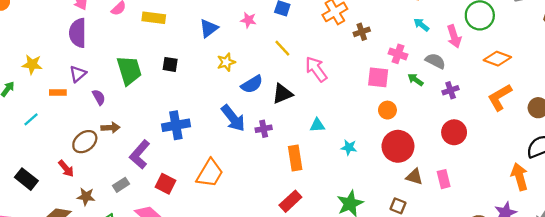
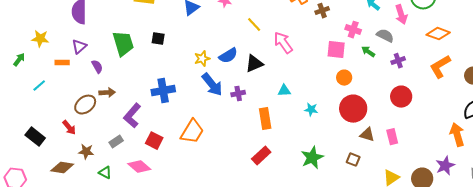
yellow star: (226, 62) -> (202, 59), moved

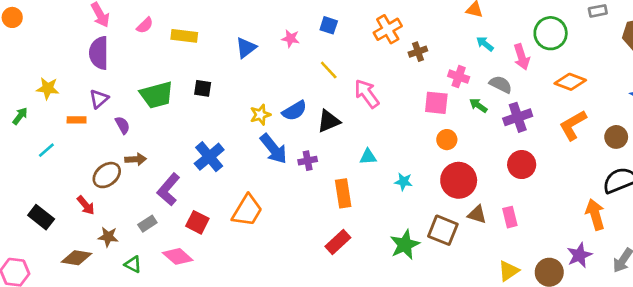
green trapezoid: (123, 44) -> (157, 95), turned 92
purple cross: (398, 61) -> (518, 117), size x1.5
blue cross: (163, 91) -> (209, 157), turned -30
brown square: (353, 160) -> (443, 230), moved, size x1.6

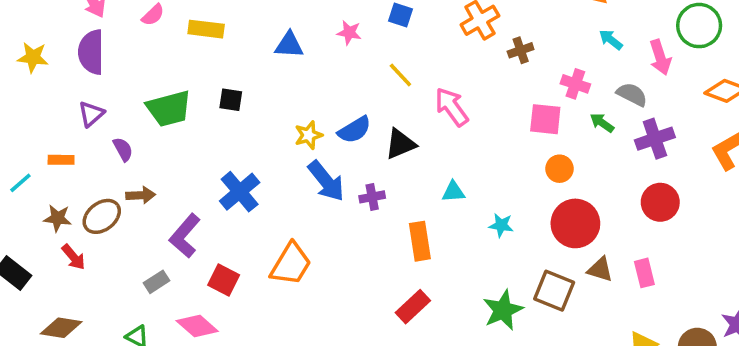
blue triangle: (246, 48) -> (289, 45), turned 40
yellow star: (48, 88) -> (33, 57), moved
orange rectangle: (77, 120) -> (61, 160), moved
brown star: (108, 237) -> (58, 218), moved

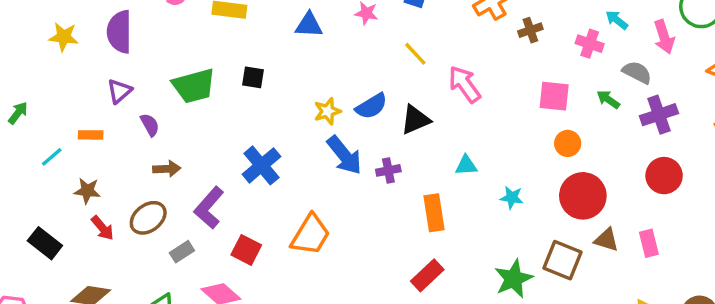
pink cross: (575, 84) -> (590, 44), moved
brown ellipse: (102, 216) -> (148, 218), moved

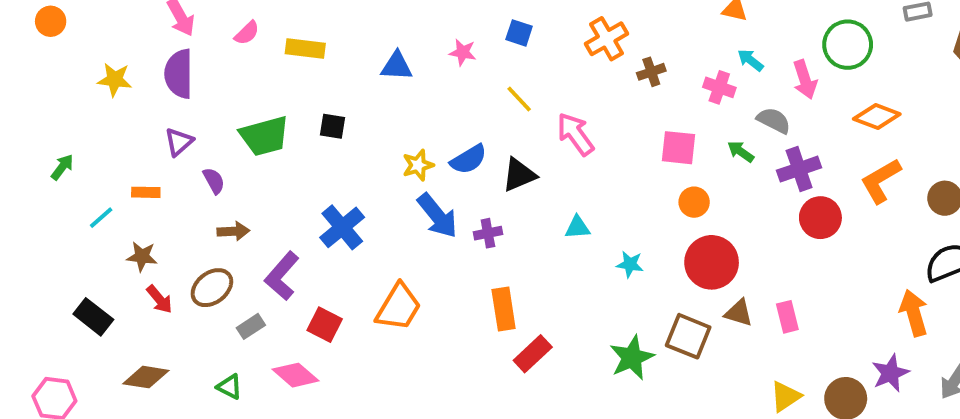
red circle: (664, 176) -> (820, 218), moved
orange rectangle: (434, 213) -> (504, 309), moved

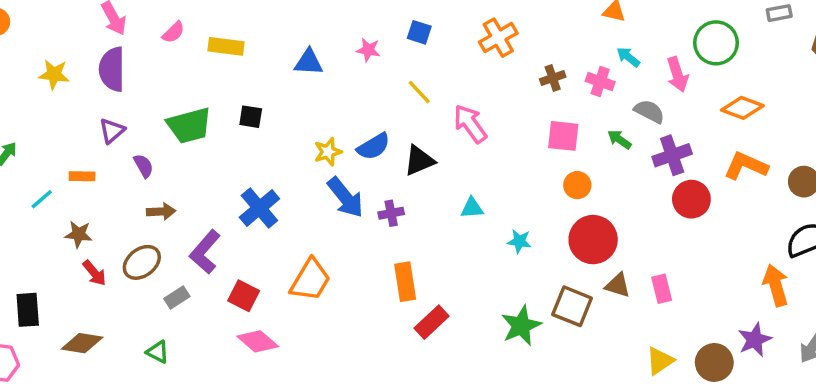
brown cross: (651, 72) -> (553, 78), moved
orange L-shape: (881, 181) -> (746, 166), turned 54
black rectangle: (93, 317) -> (28, 310), moved, turned 48
pink diamond: (296, 375) -> (258, 341), moved

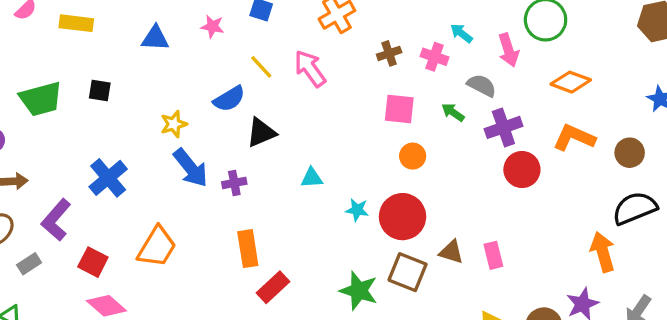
pink arrow: (470, 124) -> (310, 69), moved
blue semicircle: (374, 146) -> (229, 99), moved
red circle: (593, 240) -> (403, 217), moved
green star: (521, 326) -> (359, 291), turned -30

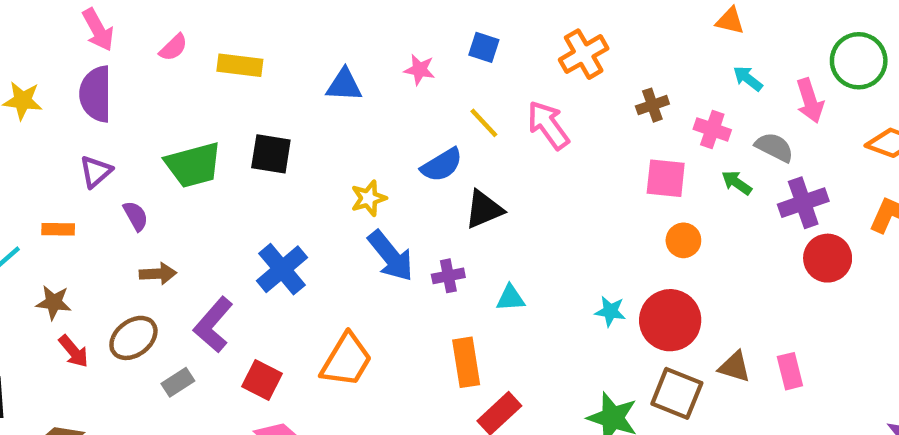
pink cross: (434, 57) -> (712, 129), moved
black square: (100, 90) -> (271, 154), size x1.4
cyan triangle: (312, 178) -> (510, 298), moved

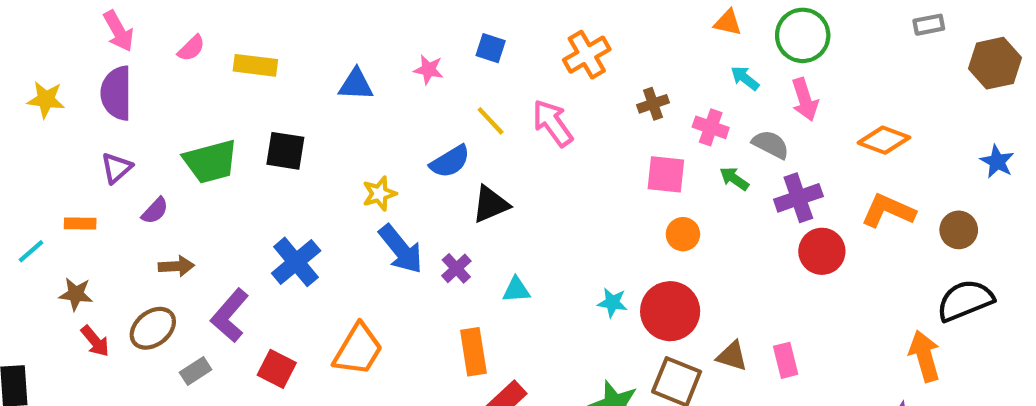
green circle: (859, 61) -> (803, 35), moved
purple semicircle: (136, 216) -> (155, 211), turned 72
purple cross: (448, 276) -> (456, 268), turned -32

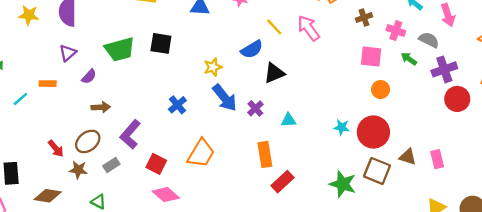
blue cross: (296, 262) -> (177, 105), moved, size x0.7
brown star: (76, 294) -> (78, 170), moved

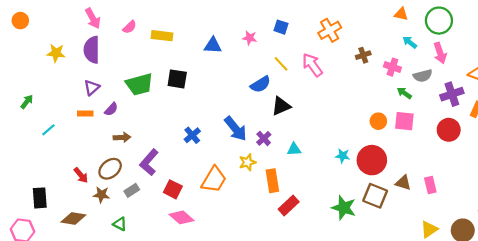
gray semicircle: (429, 40) -> (423, 76), turned 138
pink square: (371, 56) -> (404, 121), moved
yellow star: (213, 67) -> (247, 162), moved
purple cross: (444, 69) -> (452, 94), moved
orange rectangle: (48, 84) -> (85, 114), moved

